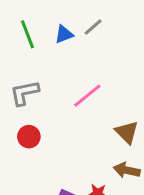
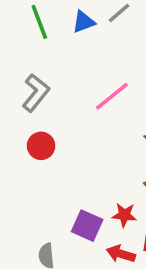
gray L-shape: (25, 93) -> (36, 93), turned 140

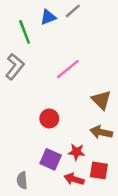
green line: (39, 22) -> (25, 32), moved
red circle: (41, 146) -> (49, 119), moved

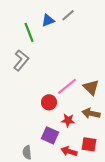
pink line: (68, 69) -> (67, 86), moved
red star: (77, 152) -> (68, 120), moved

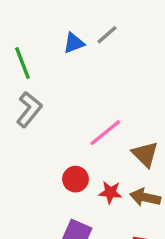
green line: (29, 32) -> (22, 63), moved
pink line: (67, 86) -> (105, 133), moved
red star: (68, 120) -> (110, 192), moved

